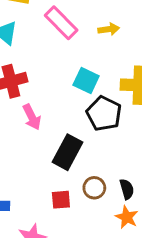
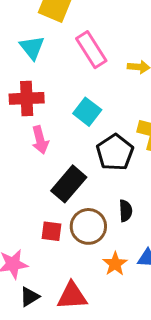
cyan square: (86, 80) -> (87, 112), moved
brown circle: (94, 188) -> (88, 226), size x1.5
black semicircle: (127, 189) -> (126, 211), moved

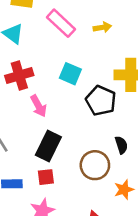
black rectangle: (69, 184) -> (48, 146), moved
red square: (51, 231) -> (46, 177), moved
orange star: (115, 264) -> (124, 190), turned 30

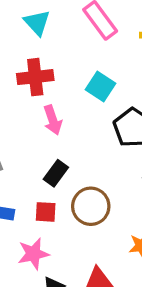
black rectangle: (48, 146) -> (56, 173), size x0.7
brown circle: (95, 165) -> (91, 206), moved

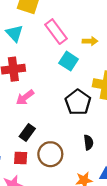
cyan square: (100, 87) -> (69, 61), moved
pink arrow: (53, 120) -> (25, 97), turned 72

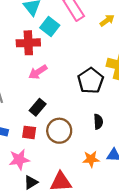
yellow arrow: (90, 41) -> (107, 20), turned -40
cyan square: (69, 61) -> (50, 26), moved

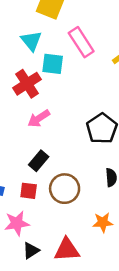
cyan square: (50, 26) -> (53, 64), turned -30
red cross: (28, 43) -> (27, 84), turned -30

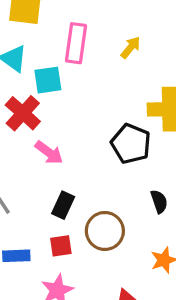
pink rectangle: (81, 42) -> (76, 43), turned 56
pink arrow: (39, 118) -> (49, 153), turned -95

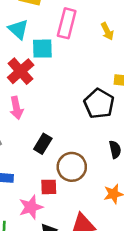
yellow arrow: (131, 47) -> (107, 31), turned 108
pink arrow: (49, 153) -> (16, 108), moved, turned 35
red square: (61, 246) -> (49, 187), moved

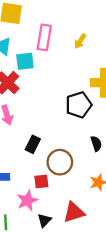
yellow arrow: (107, 31) -> (80, 41), turned 64
black pentagon: (99, 104) -> (79, 105), turned 30

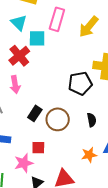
yellow arrow: (80, 41) -> (89, 27), size x1.6
brown circle: (60, 162) -> (58, 119), moved

